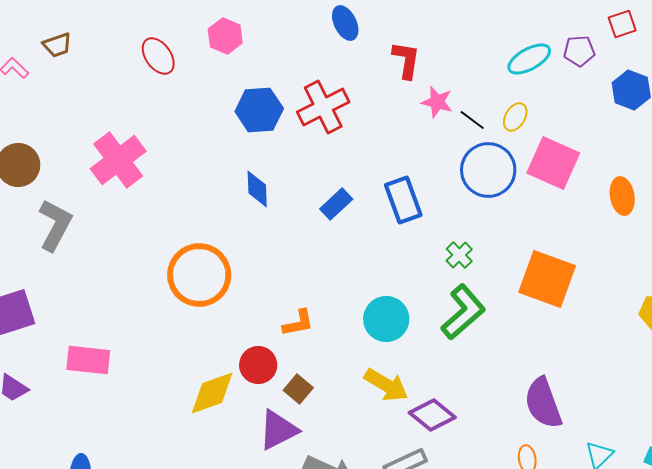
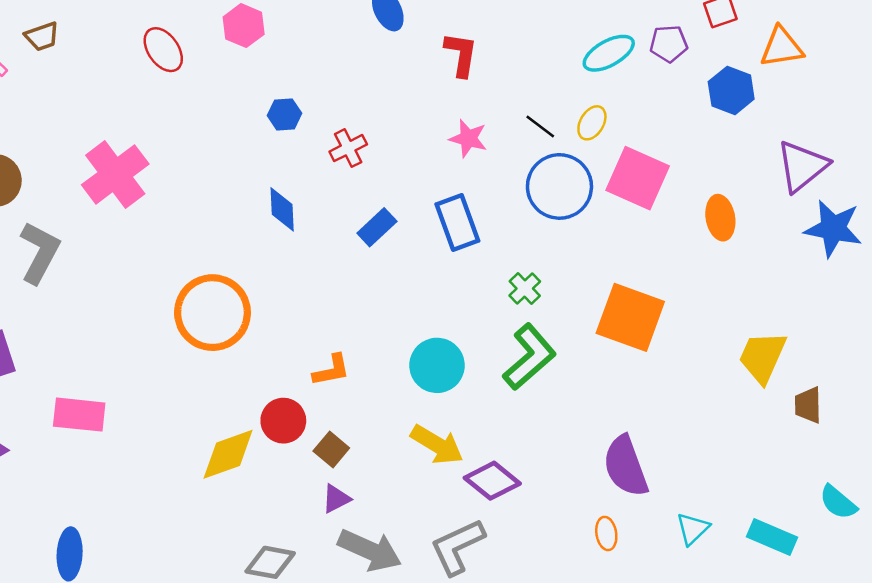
pink star: (437, 102) -> (468, 138), moved
red cross: (323, 107) -> (348, 148), moved, size x0.6
blue hexagon: (259, 110) -> (285, 114), size x0.6
purple triangle: (278, 430) -> (336, 499), moved, size x0.6

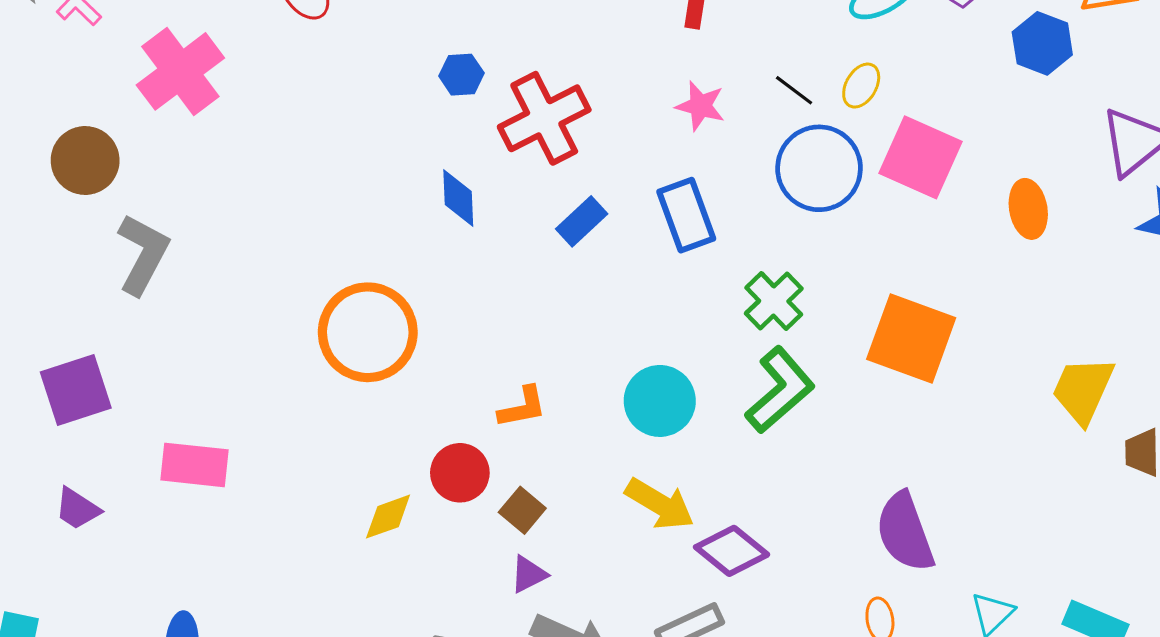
red cross: (348, 148) -> (544, 118), size x1.8
pink cross: (115, 174) -> (180, 71), moved
green cross: (525, 289) -> (774, 301), size x1.4
yellow diamond: (228, 454) -> (388, 517), size x0.7

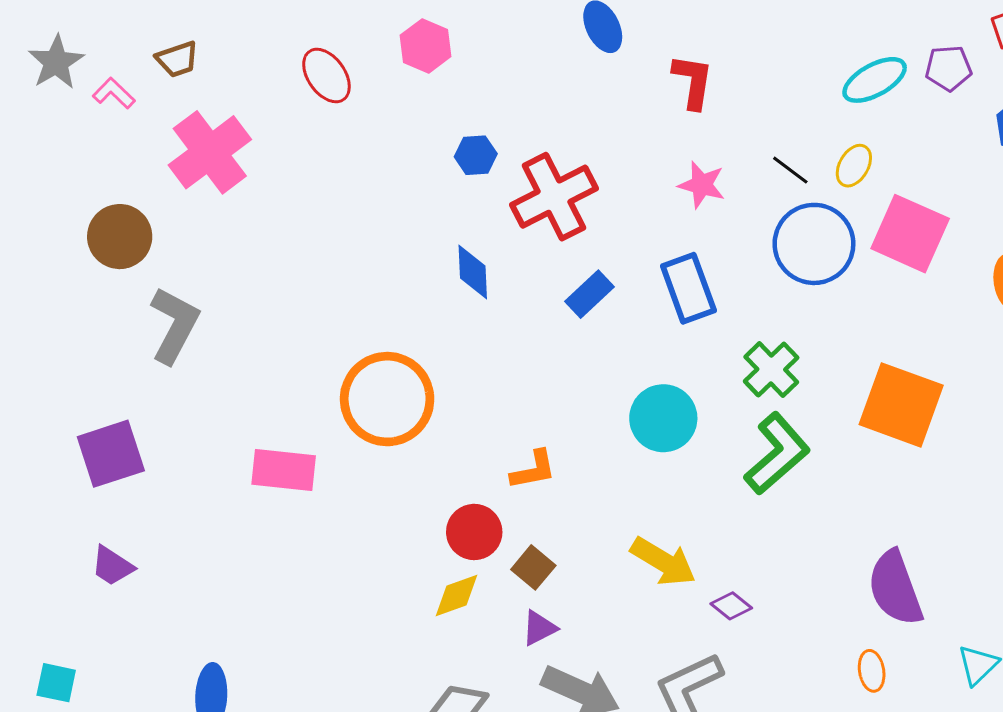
cyan circle: (660, 401) -> (663, 418), moved
pink rectangle: (194, 465) -> (284, 470), moved
yellow diamond: (388, 517) -> (456, 596), moved
purple diamond: (732, 551) -> (731, 606), size x0.6

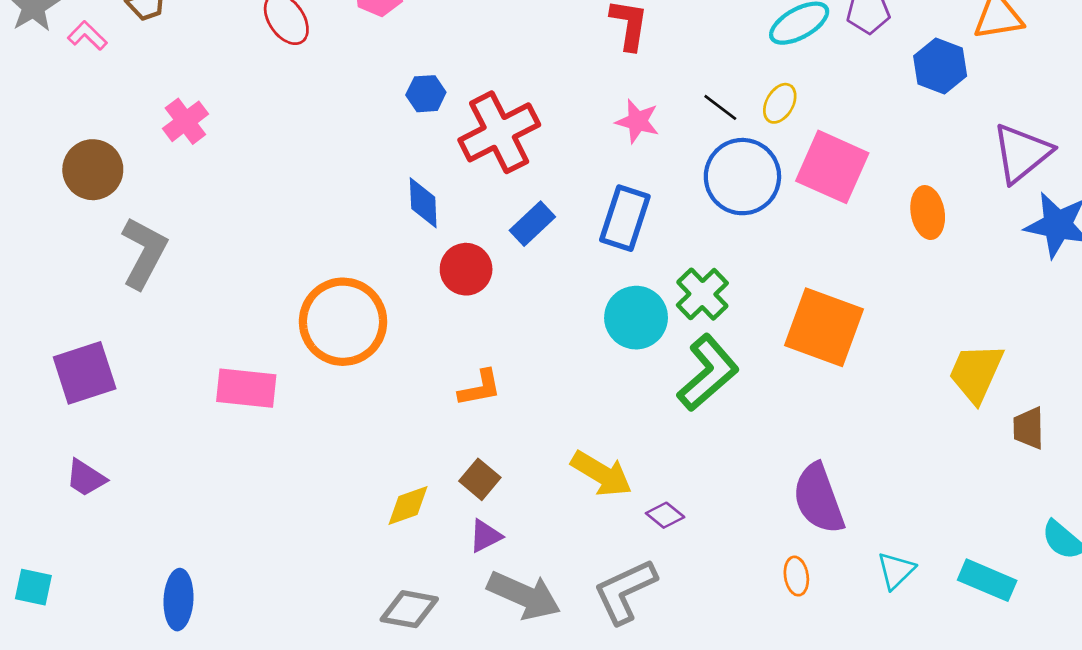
pink cross: (210, 152) -> (185, 121), moved, size x0.6
blue rectangle: (688, 288) -> (625, 218), turned 38
cyan circle: (663, 418) -> (636, 318), moved
red circle: (474, 532) -> (466, 269), moved

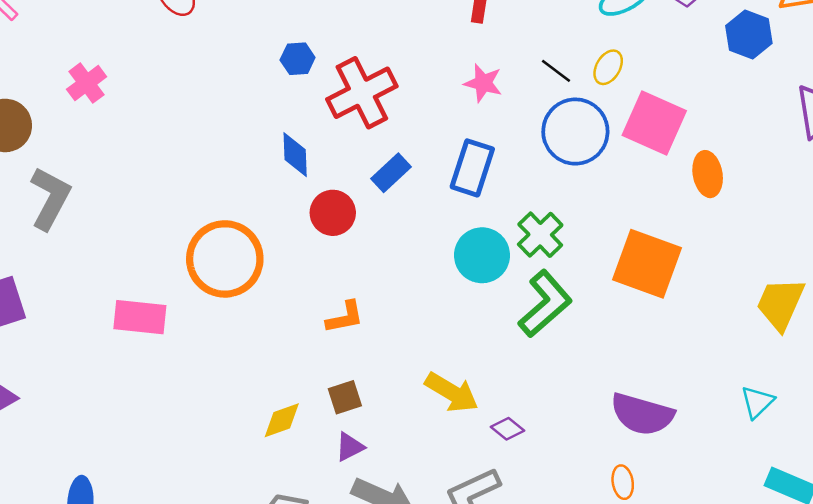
orange ellipse: (928, 213) -> (708, 174), moved
brown square: (480, 479) -> (345, 397), turned 32
purple semicircle: (818, 499) -> (642, 414), turned -54
cyan triangle: (896, 571) -> (757, 402), moved

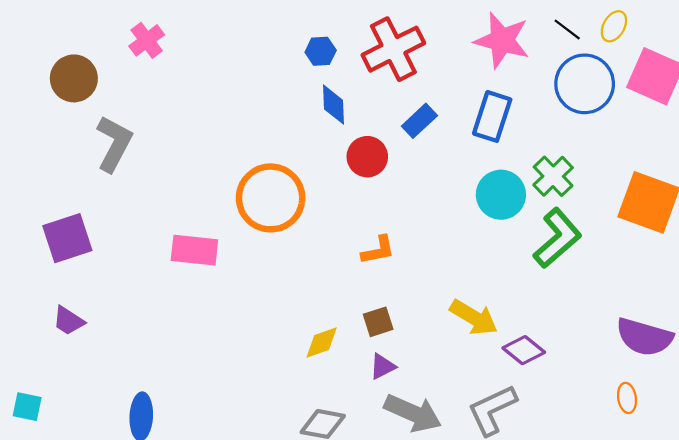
blue hexagon: (298, 59) -> (321, 51), moved
pink star: (483, 83) -> (502, 40), size x1.6
purple diamond: (507, 429) -> (524, 350), size x1.4

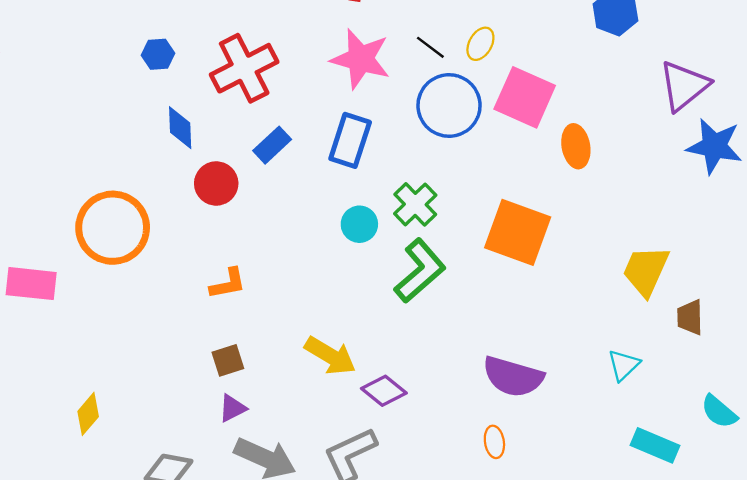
blue hexagon: (321, 51) -> (158, 54), moved
cyan circle: (501, 195) -> (359, 224), size x0.7
yellow diamond: (322, 342) -> (88, 414), moved, turned -30

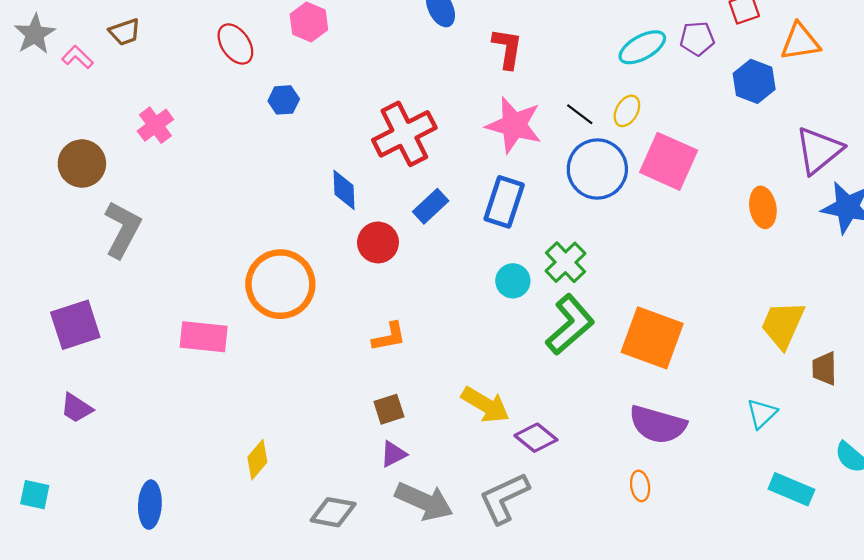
blue hexagon: (158, 54) -> (284, 100), moved
orange ellipse: (576, 146) -> (763, 207), moved
orange square: (518, 232) -> (652, 338), moved

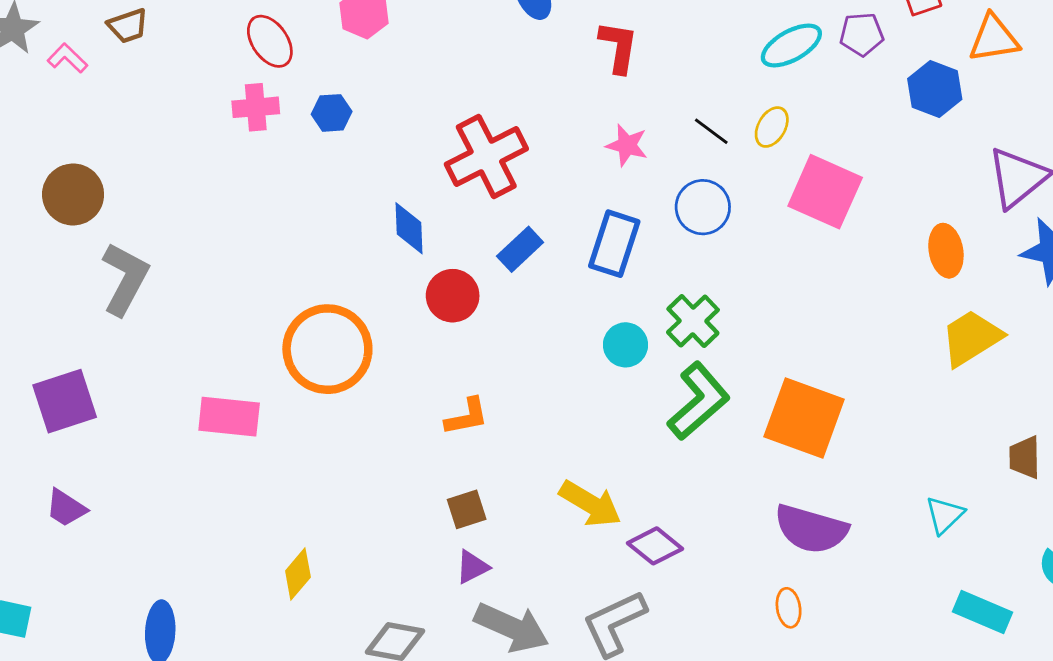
pink cross: (155, 125) -> (256, 107), moved, turned 32
pink star: (514, 125) -> (627, 145), size x0.6
blue circle: (597, 169) -> (703, 207), moved, size x0.7
yellow trapezoid: (783, 325) -> (971, 338), moved, turned 34

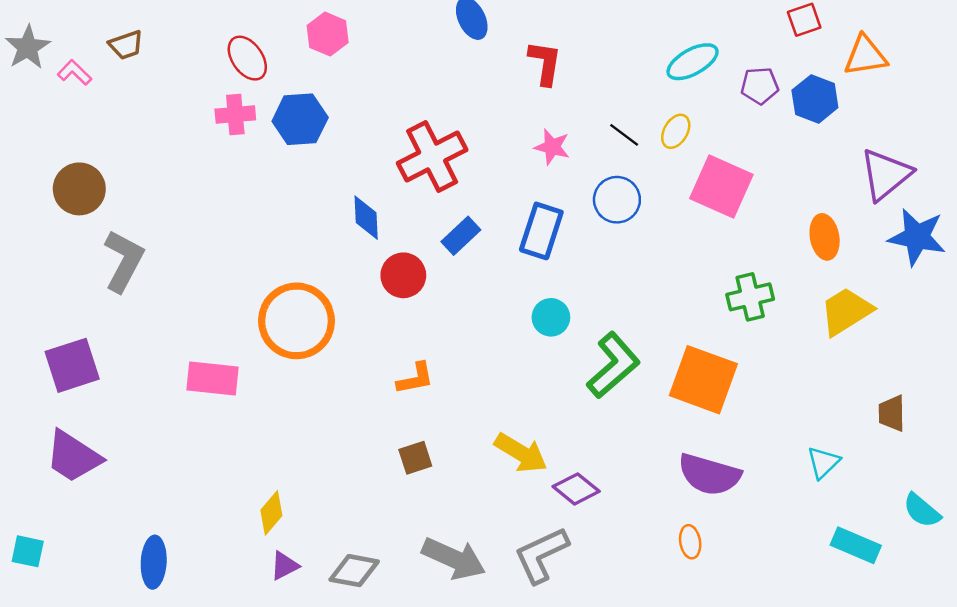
purple pentagon: (862, 34) -> (760, 86), moved
blue hexagon: (332, 113) -> (300, 119), size x1.6
green cross: (693, 321) -> (750, 297), moved, turned 30
purple trapezoid: (66, 508) -> (73, 457), size x1.6
purple triangle: (472, 567) -> (285, 566), moved

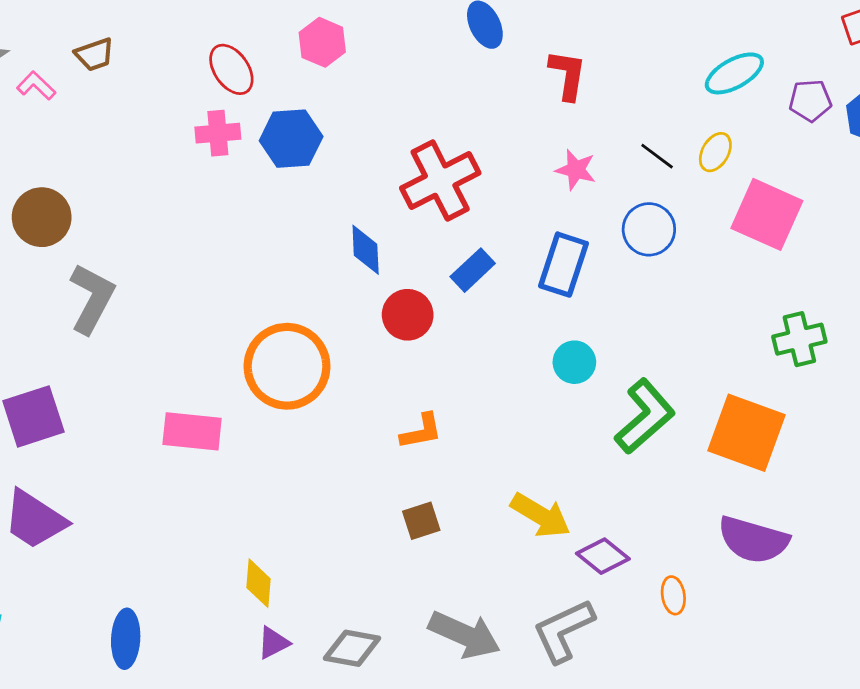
yellow diamond: (271, 513) -> (259, 583), turned -36
orange ellipse: (690, 542) -> (673, 595), moved

